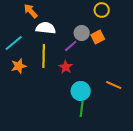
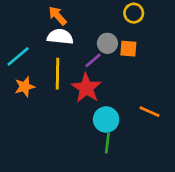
orange arrow: (31, 11) -> (57, 16), moved
orange square: (98, 37) -> (128, 49), turned 32
red star: (66, 67) -> (86, 88), size x1.6

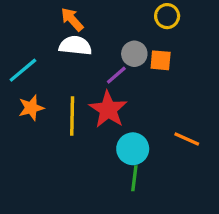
yellow line: (57, 74) -> (72, 116), moved

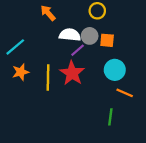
yellow circle: (167, 16) -> (97, 11), moved
white semicircle: (75, 46) -> (70, 35), moved
cyan circle: (133, 149) -> (115, 70), moved
green line: (134, 178) -> (110, 117), moved

